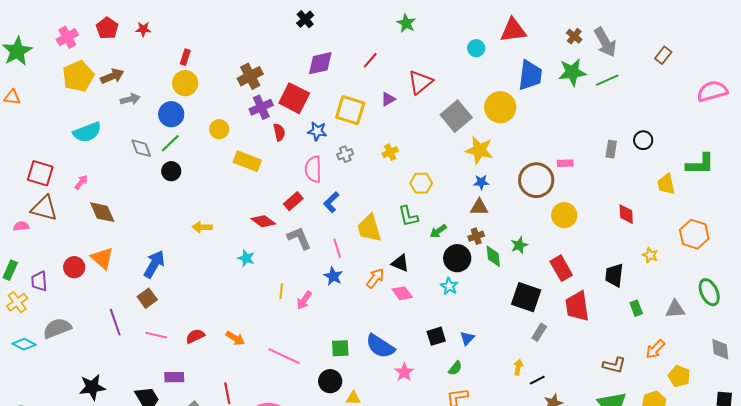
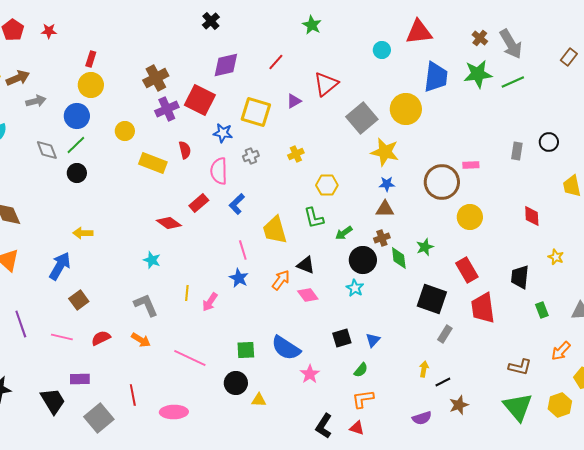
red semicircle: (279, 132) -> (185, 150), moved
yellow arrow: (202, 227) -> (83, 233), moved
gray L-shape: (299, 238) -> (146, 305), moved
brown square: (147, 298) -> (79, 300), moved

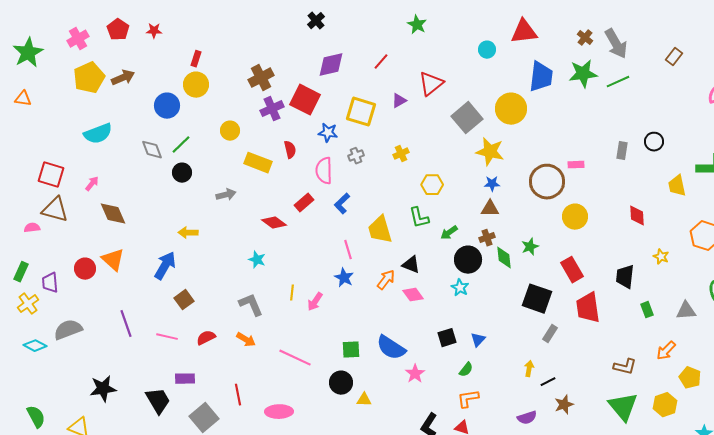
gray arrow: (36, 101) -> (226, 195), moved
blue circle: (77, 116) -> (167, 106), moved

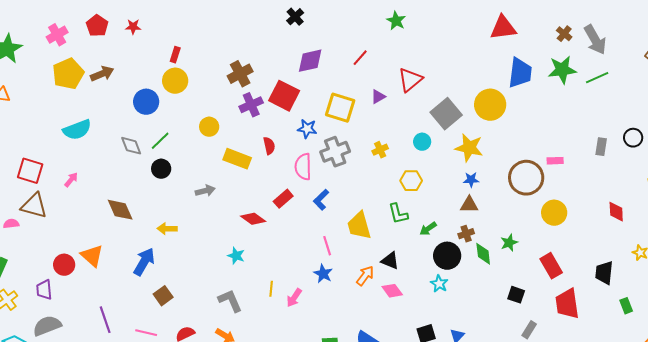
cyan circle: (487, 50) -> (422, 142), moved
gray cross: (356, 156) -> (335, 152), size x1.8
brown diamond: (113, 214) -> (120, 210), moved
purple trapezoid: (50, 283) -> (44, 290), moved
black square: (537, 299) -> (516, 295), size x0.6

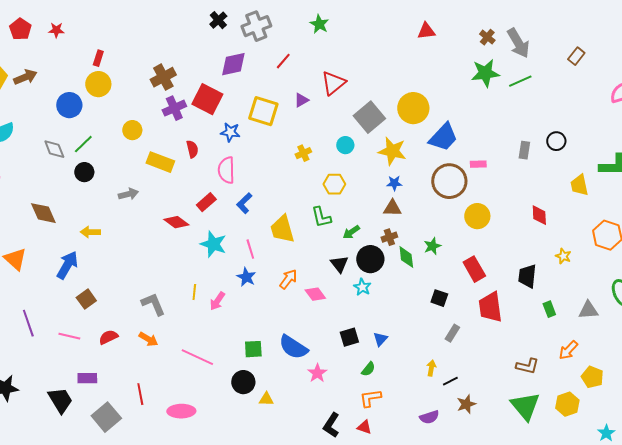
red triangle: (503, 28) -> (426, 31), size x0.7
blue trapezoid: (520, 73) -> (443, 137), moved, turned 36
gray cross: (335, 152) -> (256, 26), moved
cyan star: (236, 256) -> (213, 244), moved, size x1.5
black triangle: (390, 261) -> (339, 264), moved, turned 30

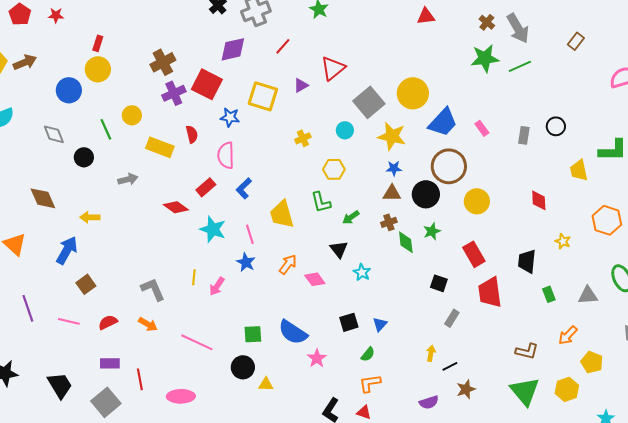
green line: (83, 144) -> (106, 129), moved, turned -70
pink rectangle: (478, 164) -> (482, 128), moved, turned 56
black circle: (370, 259) -> (426, 194), moved
purple rectangle: (87, 378) -> (110, 363), moved

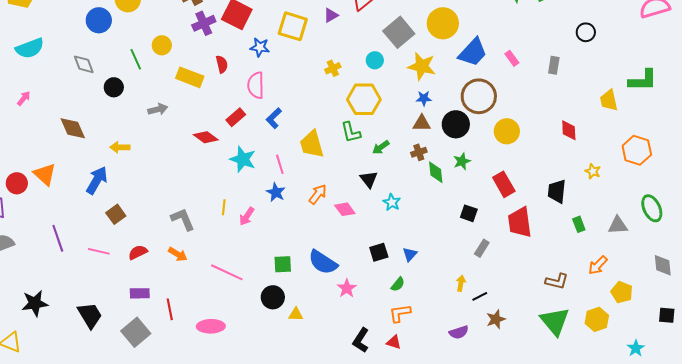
black circle: (556, 126) -> (586, 32), moved
yellow hexagon: (334, 169) -> (364, 99), size x1.5

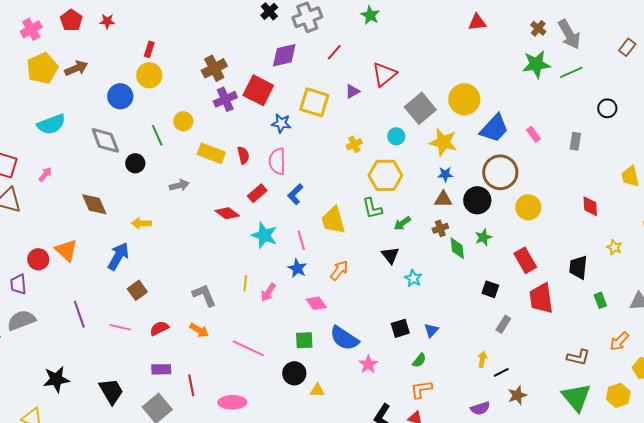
gray diamond: (84, 64) -> (105, 140), size x1.4
red semicircle: (222, 64) -> (243, 155), moved
pink diamond: (345, 209) -> (316, 303), moved

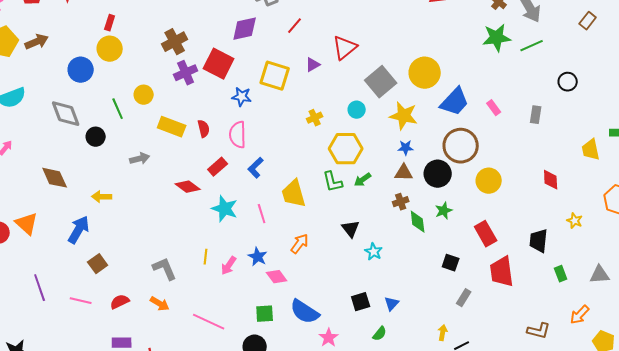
green arrow: (402, 223) -> (363, 180), moved
blue star: (297, 268) -> (258, 257), moved

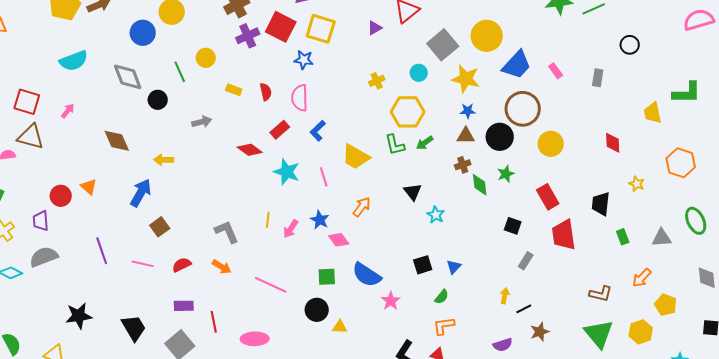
yellow square: (275, 76) -> (321, 29), moved
yellow rectangle: (172, 127) -> (234, 90), size x0.6
yellow trapezoid: (294, 194) -> (356, 157), turned -44
orange triangle: (27, 224) -> (89, 187), size x0.7

